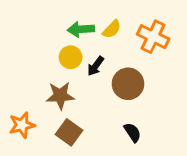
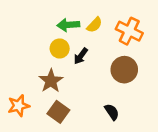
brown circle: (128, 84) -> (124, 70), moved
brown star: (60, 96) -> (51, 81), turned -30

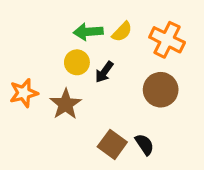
orange star: (19, 106) -> (24, 93), moved
brown square: (58, 112) -> (112, 144), moved

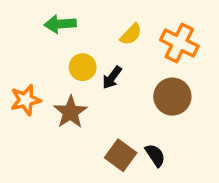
green arrow: (88, 32) -> (60, 24), moved

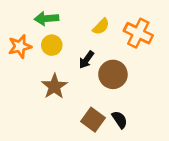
yellow circle: (83, 67) -> (52, 45), moved
brown circle: (172, 97) -> (113, 74), moved
orange star: (26, 100) -> (20, 46), moved

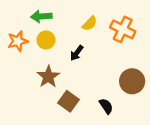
brown circle: (113, 74) -> (132, 81), moved
brown square: (93, 120) -> (68, 101), moved

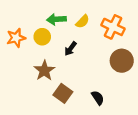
green arrow: (41, 16) -> (56, 19), moved
brown circle: (132, 81) -> (122, 61), moved

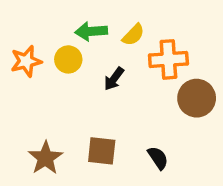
orange cross: (113, 27) -> (168, 59), moved, turned -30
brown star: (44, 70) -> (45, 158), moved
brown square: (63, 93) -> (102, 151), turned -30

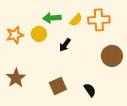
orange cross: (168, 59) -> (99, 20), moved
brown square: (102, 151) -> (58, 86), turned -30
brown star: (45, 158) -> (16, 78), moved

